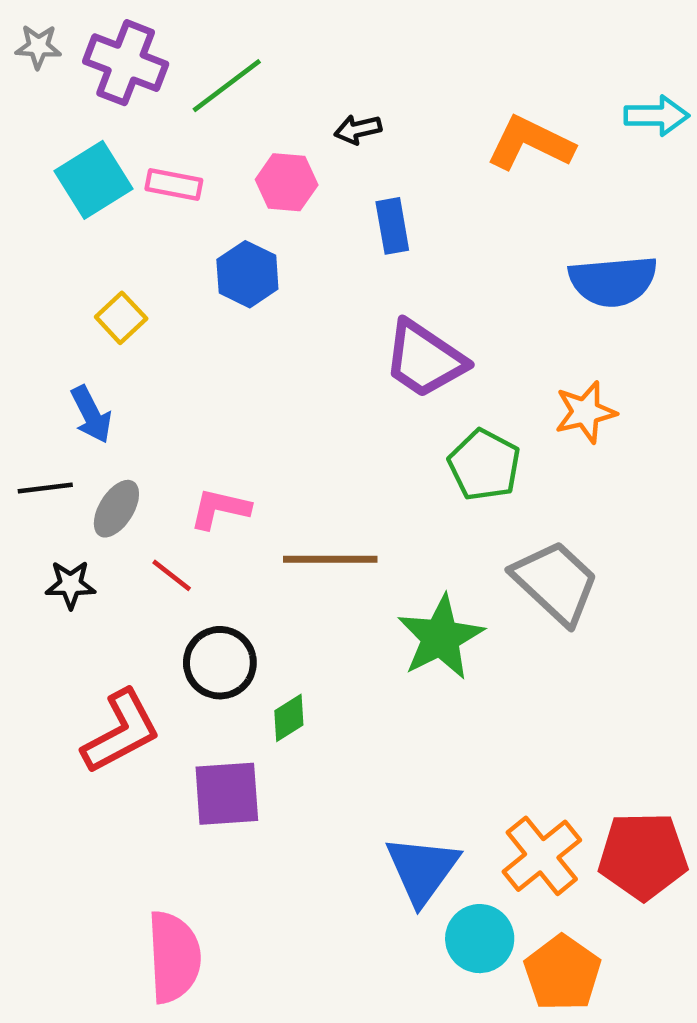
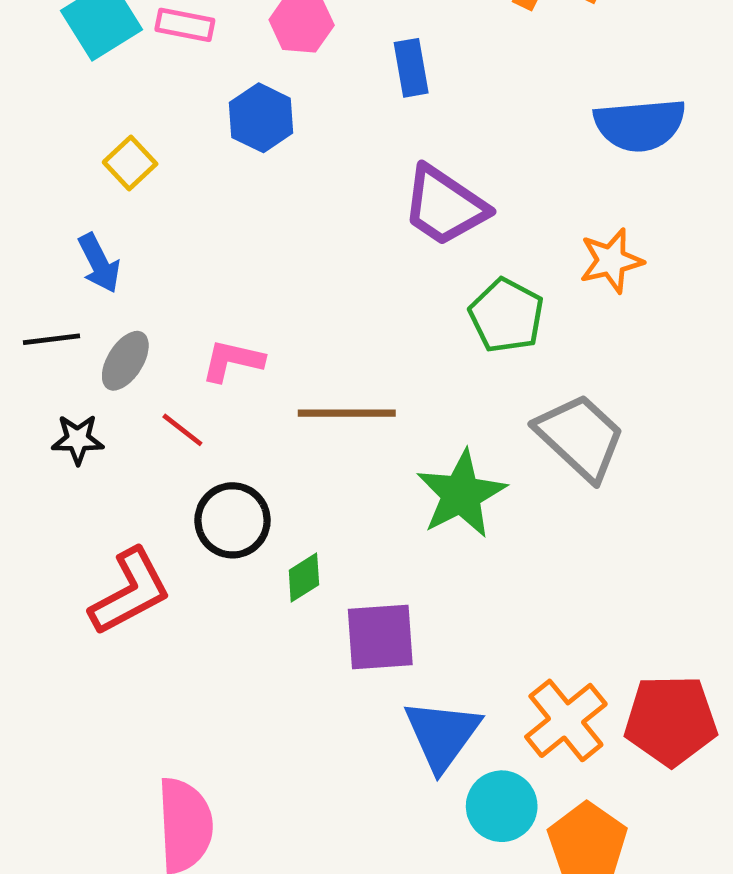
purple square: (227, 794) -> (380, 637), moved

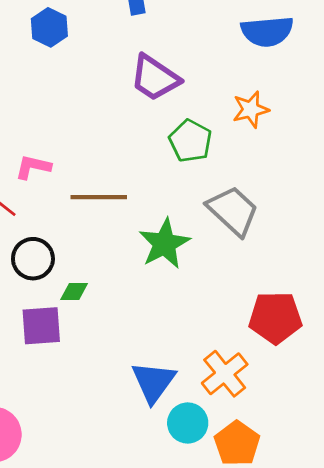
green diamond: (304, 578) -> (74, 292), turned 32
purple square: (380, 637) -> (41, 326), moved
red pentagon: (671, 720) -> (275, 318), moved

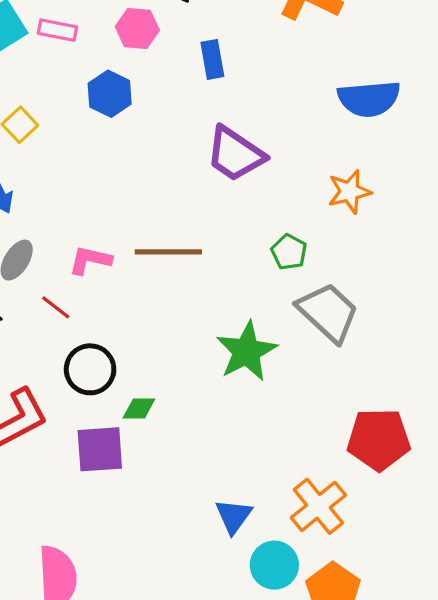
green pentagon: (190, 141) -> (289, 252), moved, size x0.7
brown line: (99, 197) -> (168, 252), moved
blue triangle: (153, 382) -> (234, 516), size x0.7

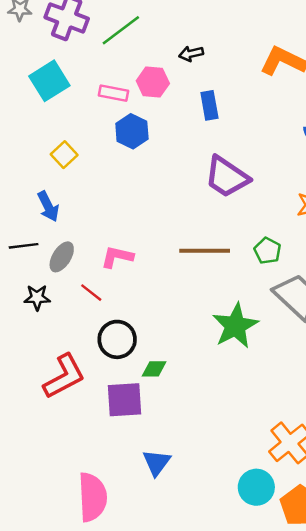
pink rectangle: (57, 30) -> (113, 93), moved
brown line: (168, 252) -> (205, 251), moved
blue triangle: (234, 516) -> (157, 463), moved

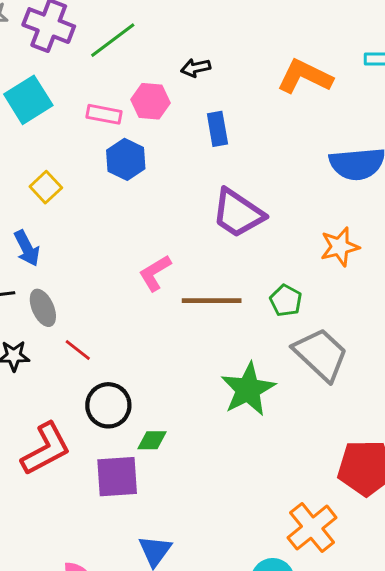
gray ellipse: (62, 257) -> (43, 308), turned -56
pink L-shape: (117, 257) -> (155, 273), moved, turned -44

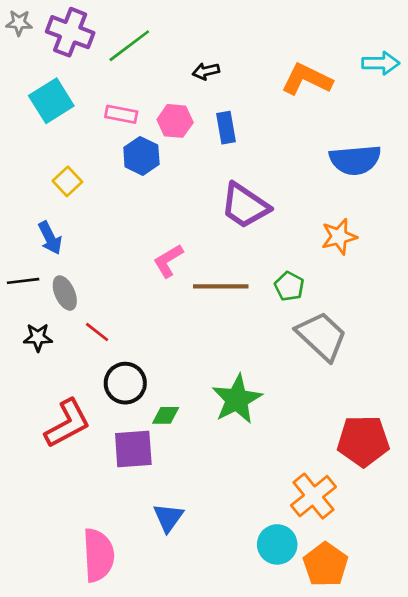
pink hexagon: (151, 101) -> (175, 121), moved
green star: (248, 389) -> (237, 399), moved

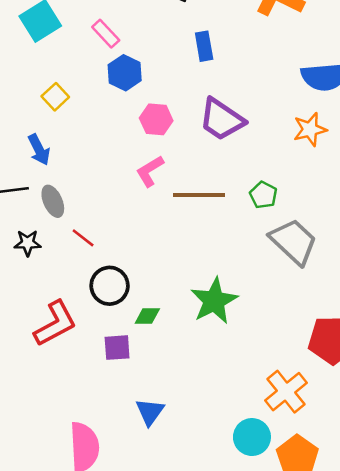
pink rectangle: (121, 114) -> (106, 34), turned 36
pink hexagon: (175, 121) -> (156, 119), moved
orange star: (339, 237) -> (310, 129), moved
purple square: (133, 449) -> (117, 348), size x0.7

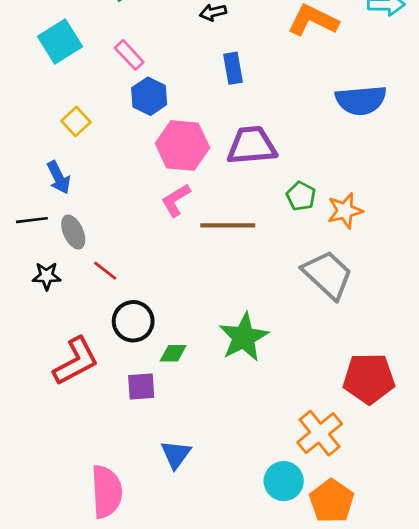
pink hexagon: (156, 119) -> (182, 145), size x1.5
purple trapezoid: (222, 119) -> (252, 145), turned 141
orange star: (310, 129) -> (345, 211), moved
green pentagon: (263, 195) -> (301, 196), moved

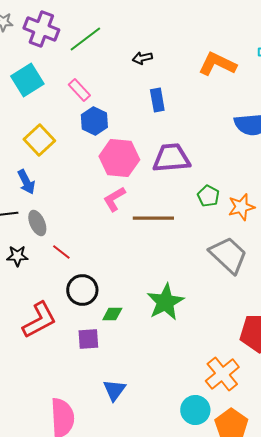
yellow square: (76, 122) -> (39, 140), size x1.4

